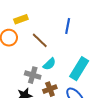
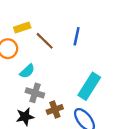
brown line: (40, 40) -> (45, 41), moved
cyan semicircle: (49, 64) -> (27, 71), moved

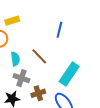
brown line: (45, 41) -> (39, 56), moved
cyan semicircle: (27, 71) -> (15, 59), turned -56

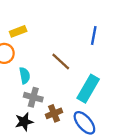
blue line: (59, 30) -> (94, 36), moved
brown line: (39, 56) -> (61, 61), moved

